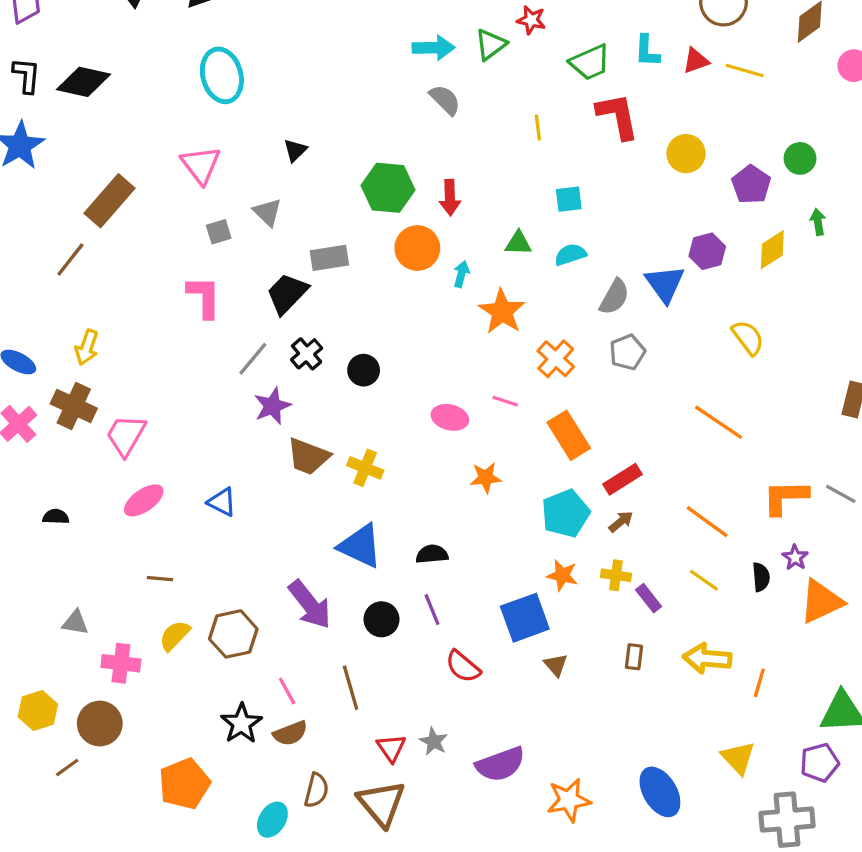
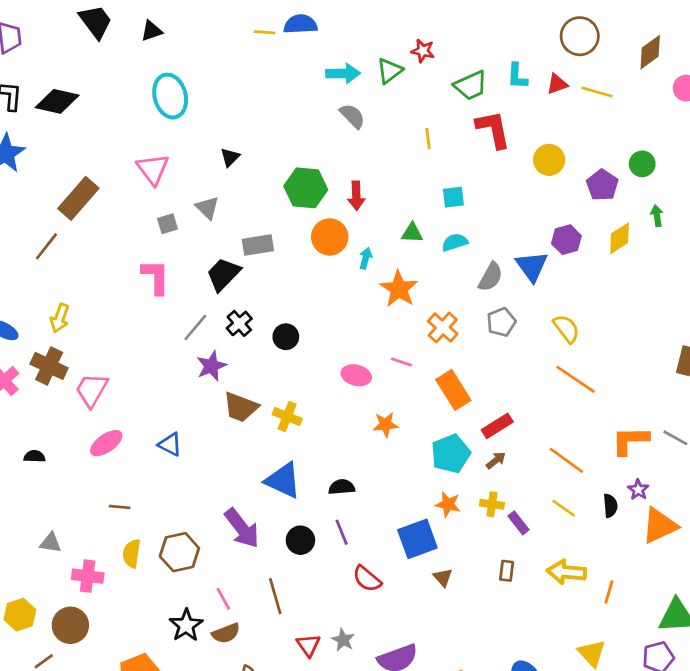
yellow semicircle: (748, 338) -> (566, 329), moved
yellow semicircle: (175, 636) -> (132, 553), turned -36

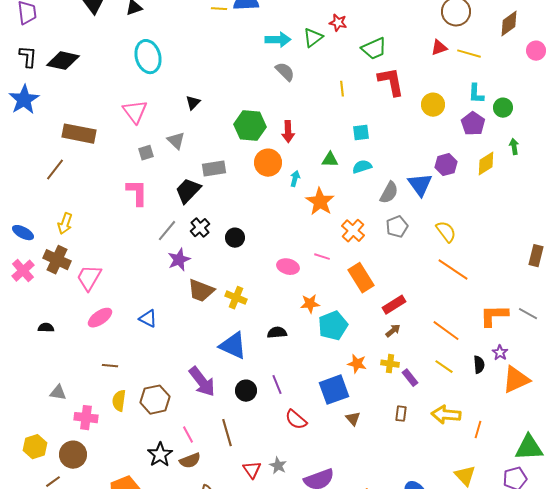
cyan L-shape: (517, 76) -> (476, 94), moved
brown rectangle: (78, 198) -> (79, 134), turned 60
cyan pentagon: (451, 454) -> (333, 326), moved
black semicircle: (342, 487) -> (277, 333), moved

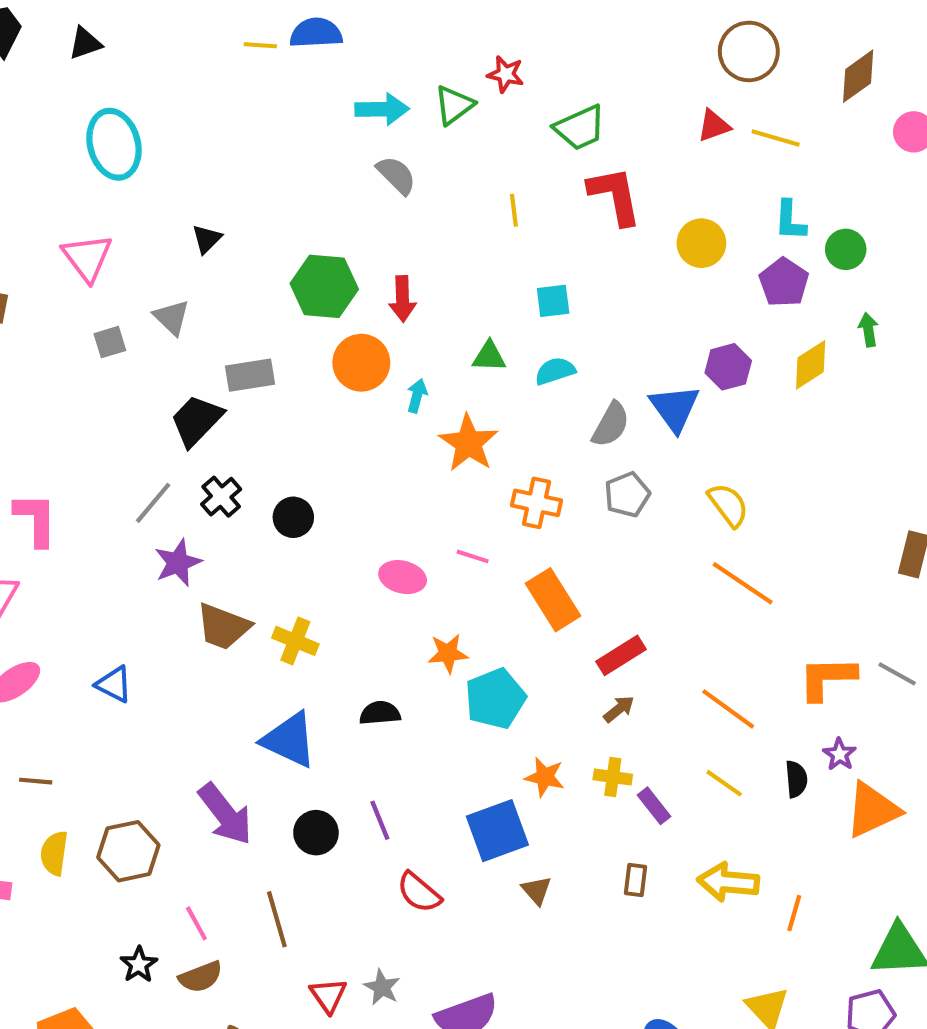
pink L-shape: (137, 193) -> (36, 519), moved
orange cross: (353, 231) -> (537, 503), turned -30
black star: (160, 455) -> (139, 965), size x0.7

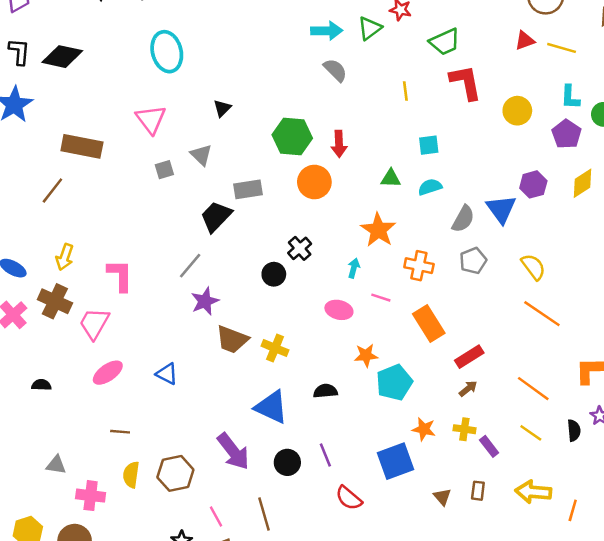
cyan arrow: (417, 396) -> (354, 268), moved
black cross: (221, 497) -> (300, 248), moved
brown triangle: (537, 890) -> (442, 497), moved

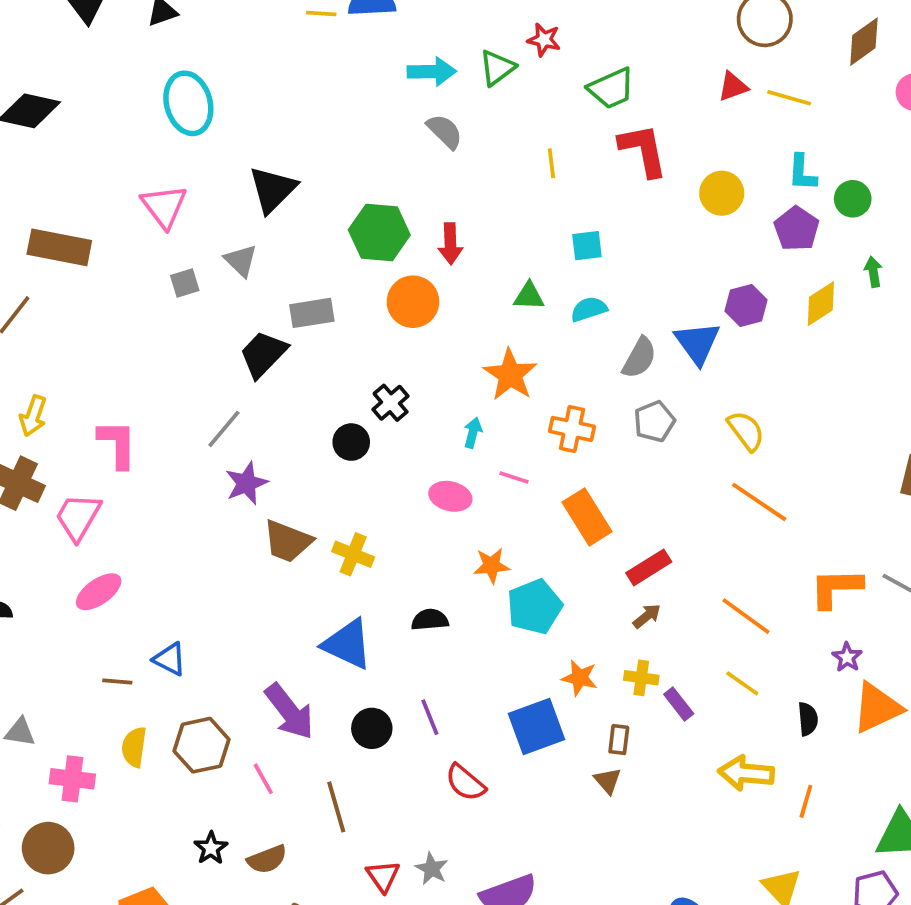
black triangle: (222, 108) -> (273, 189), size x1.8
blue triangle: (167, 374) -> (170, 659), moved
black semicircle: (574, 430) -> (808, 719), moved
brown rectangle: (478, 491) -> (619, 740), moved
pink line: (216, 516) -> (263, 779), moved

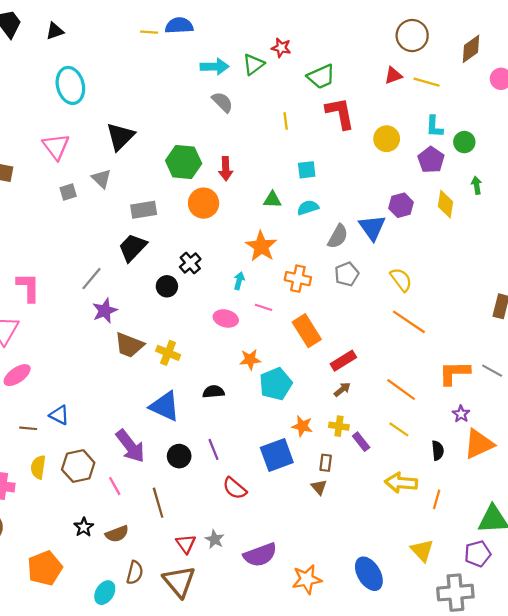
yellow diamond: (821, 304) -> (445, 204), turned -48
black trapezoid: (263, 354) -> (133, 247), moved

